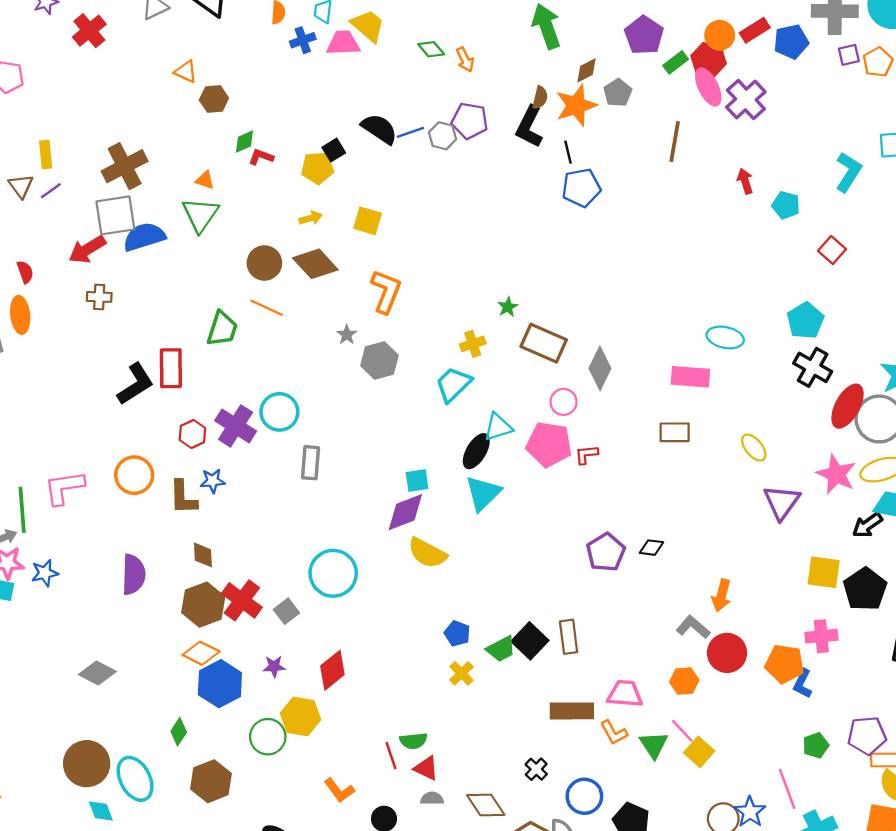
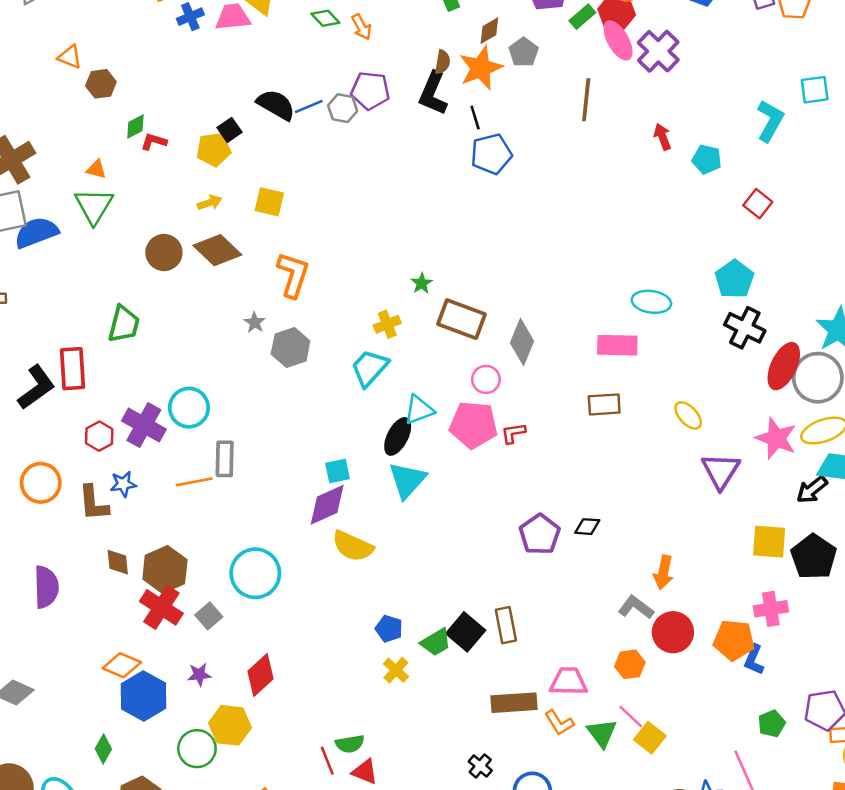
orange line: (267, 308) -> (194, 482), moved, turned -32
brown hexagon: (203, 605) -> (165, 569), moved

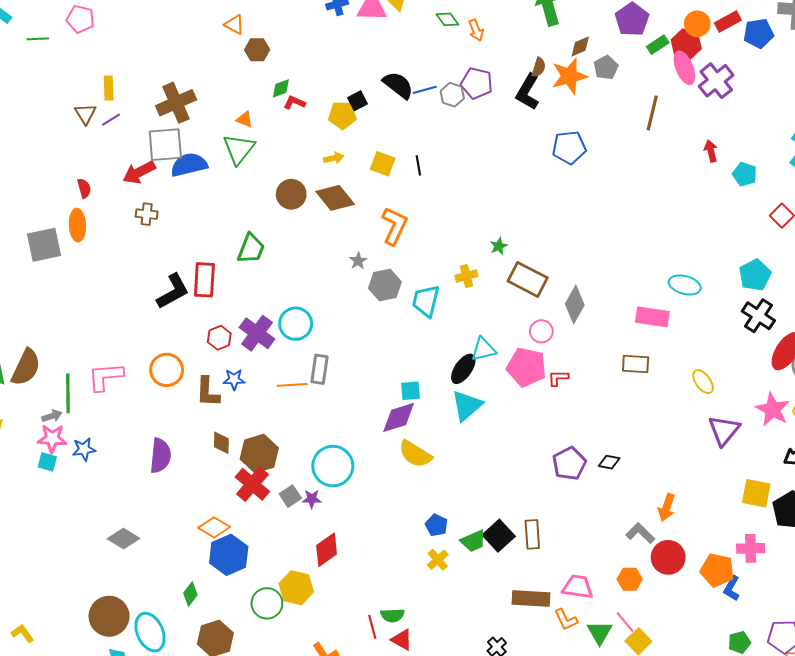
black line: (475, 117) -> (418, 165), moved
cyan trapezoid: (370, 368) -> (426, 301), moved, turned -36
purple star: (199, 675) -> (312, 499), moved

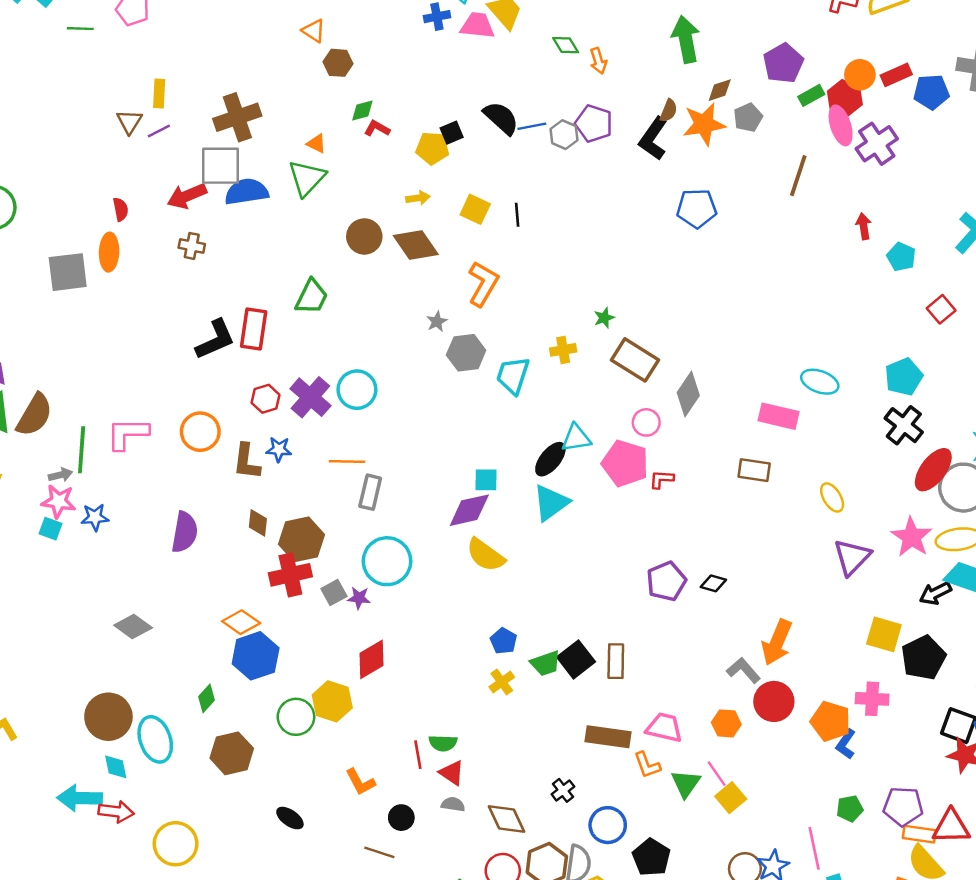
gray rectangle: (320, 369) -> (370, 492), moved
red cross: (252, 484) -> (290, 575), turned 32
orange arrow: (667, 507) -> (777, 642), size x1.4

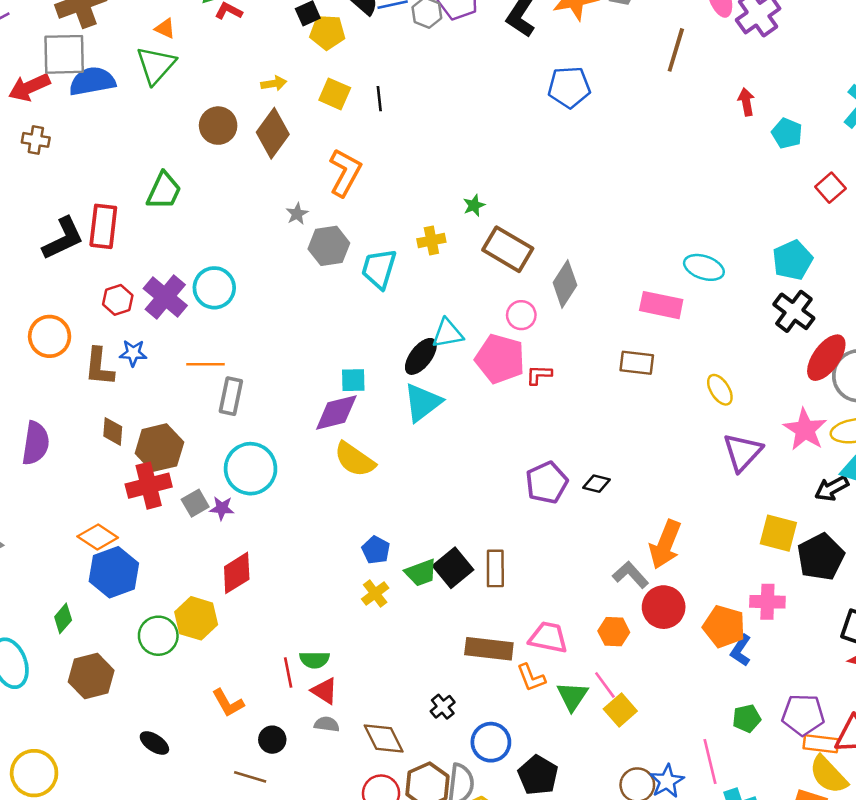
yellow pentagon: (432, 148) -> (327, 32), moved
brown diamond: (416, 245) -> (273, 133), turned 72

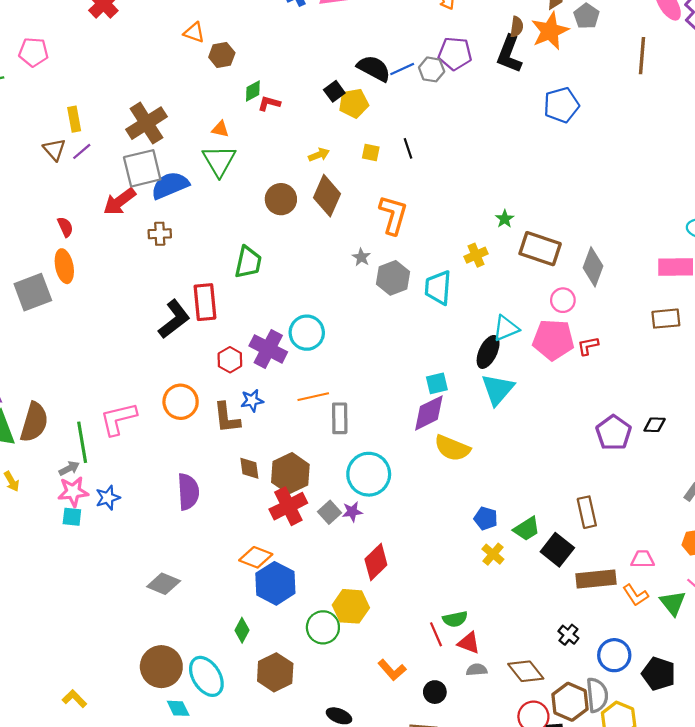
yellow square: (335, 94) -> (371, 152), size x0.7
brown cross: (36, 140) -> (160, 234), moved
black square: (453, 568) -> (557, 550), moved
pink trapezoid: (548, 637) -> (643, 559), size x0.7

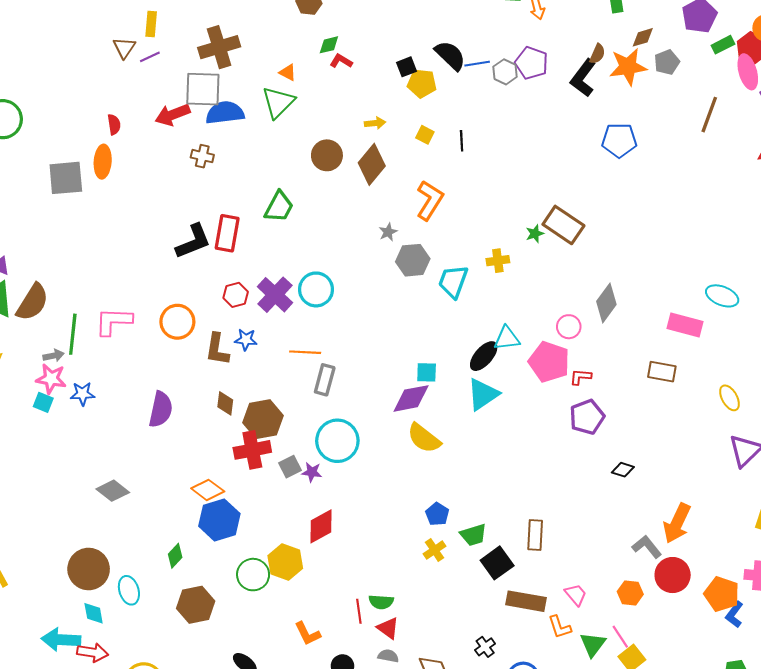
brown rectangle: (540, 249) -> (563, 225), moved
purple pentagon: (614, 433) -> (587, 417), moved
pink trapezoid: (643, 559) -> (576, 595), turned 35
cyan ellipse: (206, 676) -> (129, 590), size x0.7

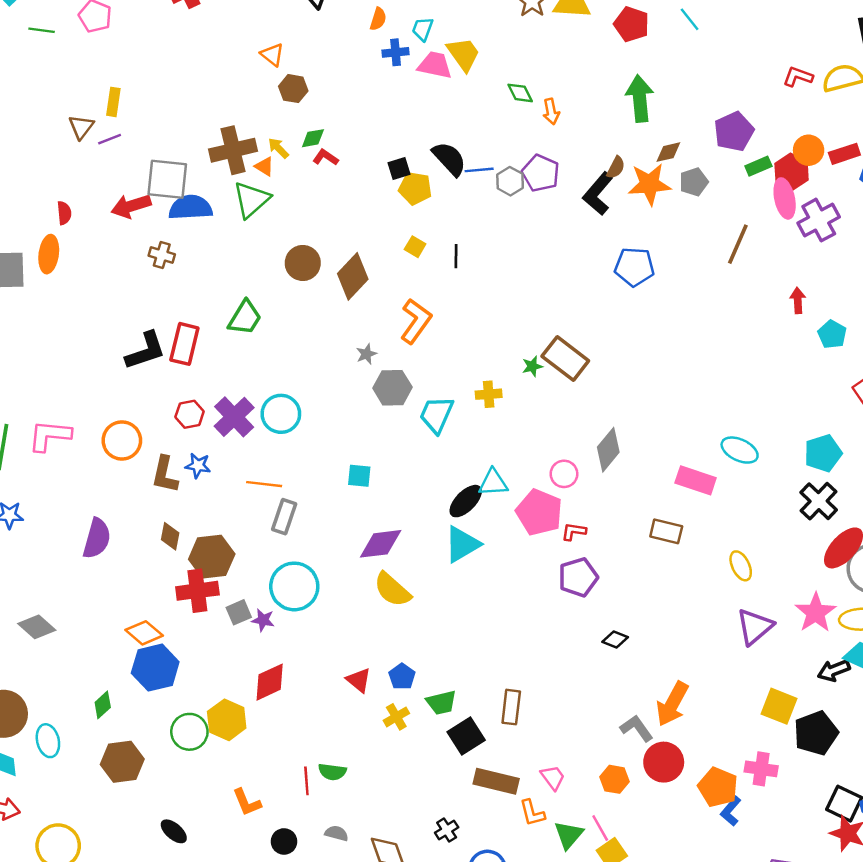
brown cross: (219, 47) -> (233, 150), moved
yellow arrow: (375, 123) -> (278, 148), moved, turned -132
cyan square: (427, 372) -> (359, 476), moved
red triangle: (388, 628) -> (359, 680), moved

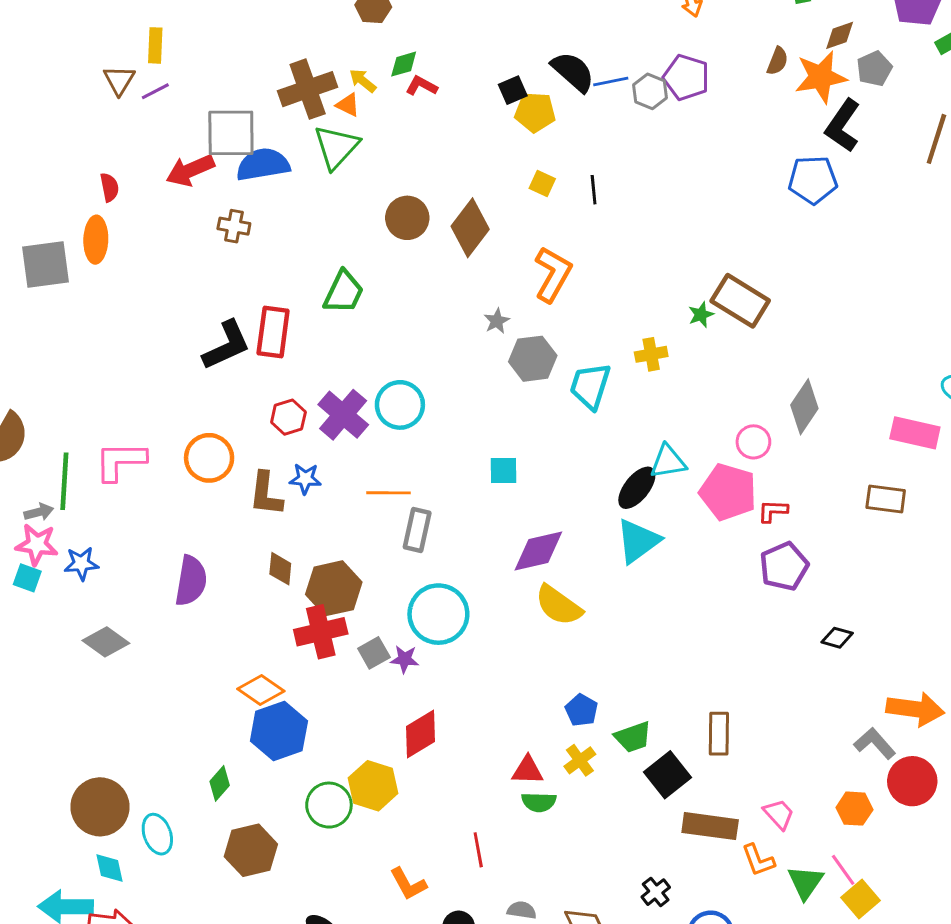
black L-shape: (598, 194) -> (843, 126), moved
gray diamond: (37, 627) -> (106, 642), moved
red triangle: (359, 680) -> (528, 770), moved, turned -32
orange arrow: (672, 704) -> (915, 709), turned -105
green semicircle: (332, 772) -> (539, 802), moved

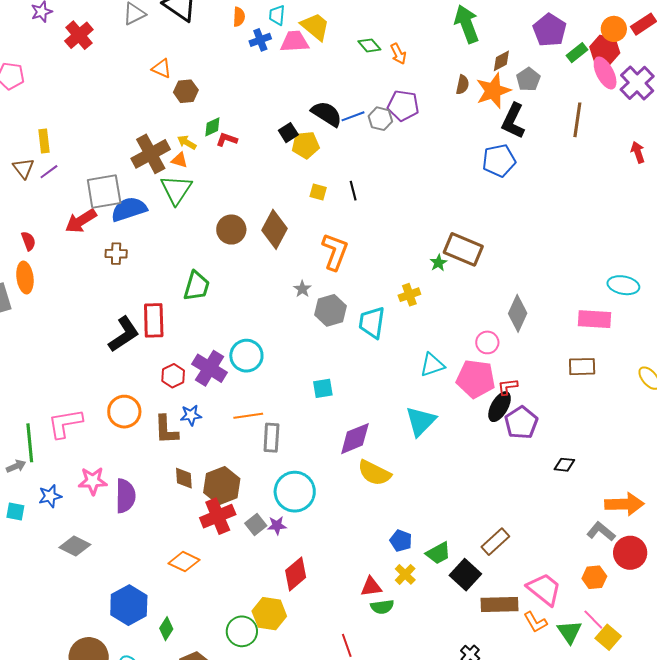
black ellipse: (637, 488) -> (500, 407), moved
pink star: (37, 544) -> (93, 481), moved
blue hexagon: (279, 731) -> (129, 605), moved
brown rectangle: (719, 734) -> (495, 542), turned 56
pink trapezoid: (779, 814) -> (544, 589), size x1.6

